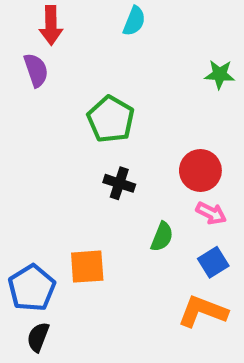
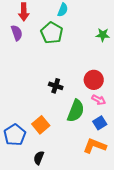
green pentagon: (111, 119) -> (52, 33), moved
green semicircle: (162, 237) -> (76, 111), size x1.6
orange square: (87, 267) -> (41, 125), turned -36
black semicircle: (38, 337) -> (39, 158), moved

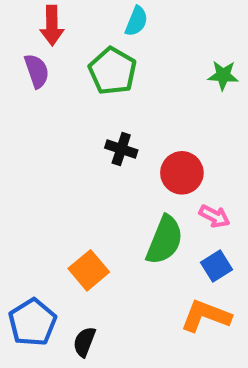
red circle: (94, 80) -> (182, 173), moved
black cross: (56, 86) -> (121, 149), moved
blue pentagon: (15, 135) -> (32, 322), moved

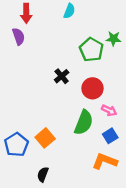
green pentagon: (113, 71) -> (91, 50), moved
black cross: (121, 149) -> (62, 76), turned 32
blue pentagon: (32, 322) -> (16, 145), moved

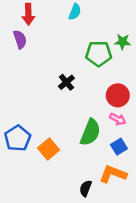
green pentagon: (91, 50) -> (99, 54), turned -30
red circle: (92, 88) -> (118, 95), moved
blue pentagon: (16, 145) -> (18, 138), moved
black semicircle: (43, 174) -> (86, 188), moved

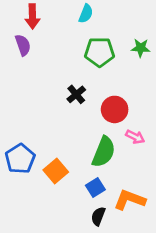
green pentagon: (99, 54) -> (100, 52), moved
red circle: (118, 95) -> (115, 109), moved
blue square: (119, 147) -> (95, 187), moved

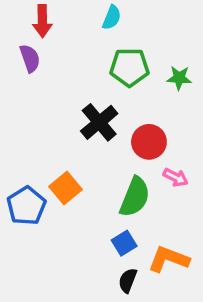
green star: (141, 48) -> (179, 78), moved
black cross: (76, 94) -> (99, 122), size x1.5
orange square: (56, 171) -> (65, 188), moved

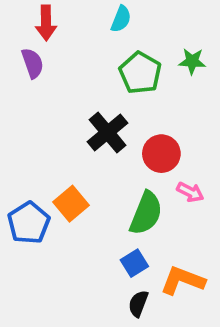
green pentagon: (129, 67) -> (140, 73), turned 30
green star: (179, 78) -> (192, 61), moved

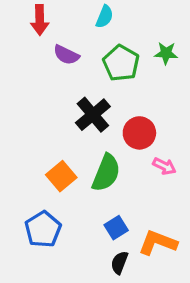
purple semicircle: (33, 63) -> (66, 55), moved, turned 135
green semicircle: (146, 213) -> (106, 173), moved
blue pentagon: (29, 223) -> (43, 229), moved

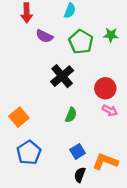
red circle: (139, 133) -> (105, 88), moved
green semicircle: (106, 173) -> (71, 115), size x0.6
orange square: (61, 176) -> (19, 117), moved

